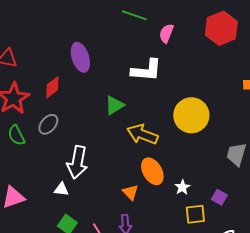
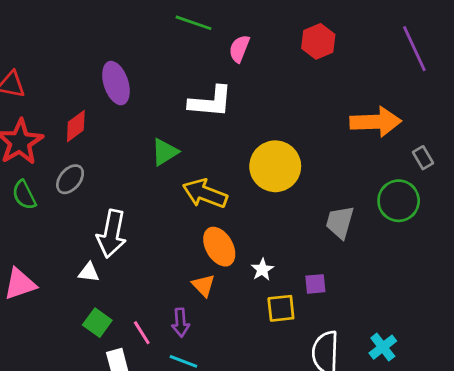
red hexagon: (221, 28) -> (318, 41), size x0.7
orange triangle: (130, 192) -> (203, 285), moved
purple square: (219, 197) -> (315, 284), turned -35

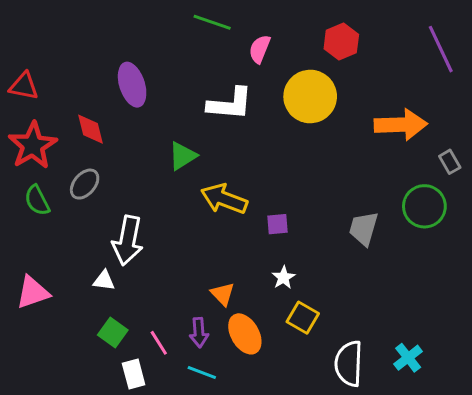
red diamond: (76, 126) -> (91, 129), turned -68
yellow circle: (275, 166) -> (310, 96), moved
orange ellipse: (219, 247) -> (245, 334), moved
purple square: (315, 284) -> (278, 224), moved
yellow square: (281, 308) -> (303, 318), turned 36

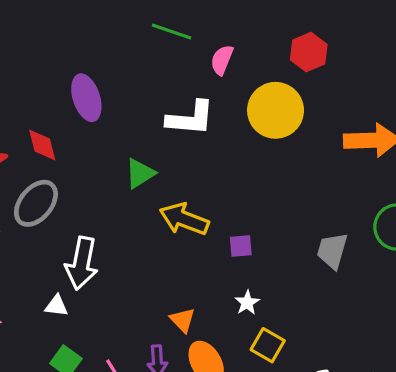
gray ellipse: (85, 184) -> (36, 203), size x1.4

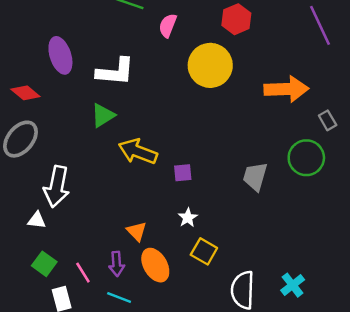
white L-shape: (190, 118) -> (115, 72), moved
red diamond: (42, 145) -> (25, 93), turned -36

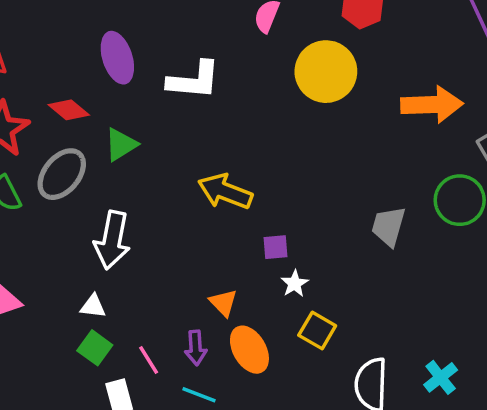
green triangle: (103, 115) -> (121, 145), moved
purple square: (183, 173) -> (276, 247), moved
white triangle: (37, 220) -> (93, 306), moved

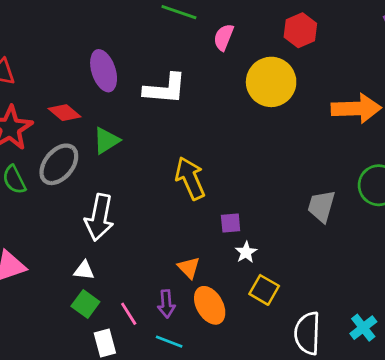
yellow arrow: (225, 191) -> (190, 178), turned 45

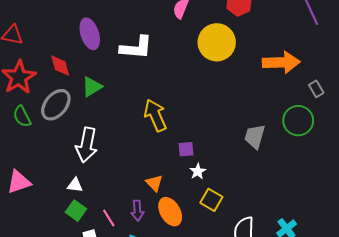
red diamond: (64, 113) -> (60, 66), turned 35

